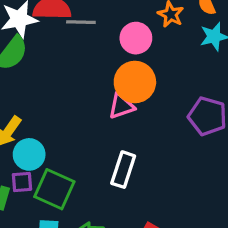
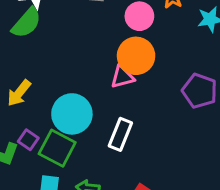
cyan circle: (29, 154) -> (72, 114), moved, size x1.4
purple square: (22, 182) -> (28, 140), turned 36

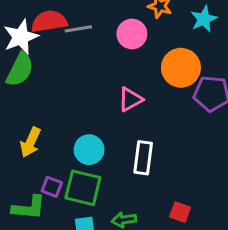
orange circle: (136, 56) -> (181, 68), moved
cyan circle: (72, 114) -> (89, 150), size x0.7

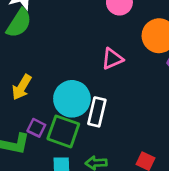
cyan circle: (89, 150) -> (72, 99), size x1.4
white rectangle: (143, 158) -> (97, 112), moved

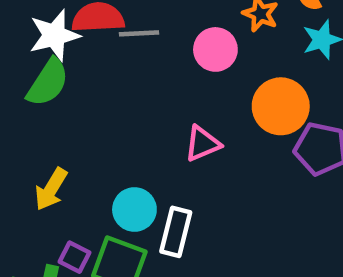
cyan circle: (72, 99) -> (134, 209), size x0.7

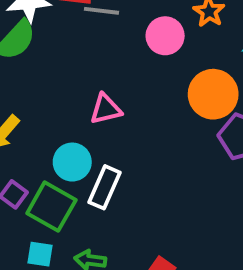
pink triangle: (202, 144) -> (106, 109), moved

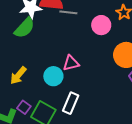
cyan circle: (72, 162) -> (53, 76), moved

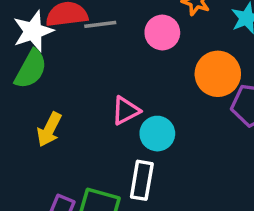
yellow arrow: (18, 75) -> (49, 129), moved
cyan circle: (53, 76) -> (157, 134), moved

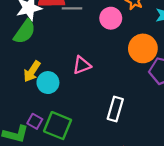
cyan circle: (157, 134) -> (48, 83), moved
white rectangle: (142, 180) -> (115, 109), moved

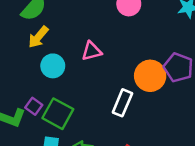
orange circle: (143, 48) -> (150, 76), moved
yellow arrow: (32, 71) -> (38, 37), moved

